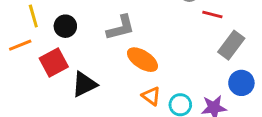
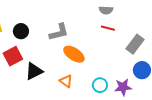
red line: (212, 15) -> (108, 28), moved
orange triangle: (151, 96) -> (66, 81), moved

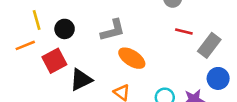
red line: (108, 28) -> (184, 31), moved

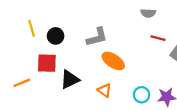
orange line: (25, 45) -> (22, 83), moved
red square: (54, 61) -> (47, 63), turned 30

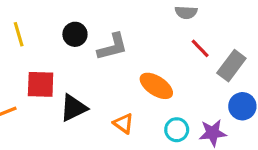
black circle: (56, 36) -> (75, 34), moved
red line: (158, 38) -> (200, 48), turned 32
orange ellipse: (113, 61) -> (156, 86), moved

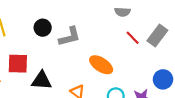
gray rectangle: (231, 66) -> (157, 36), moved
black triangle: (73, 108) -> (42, 81), turned 30

